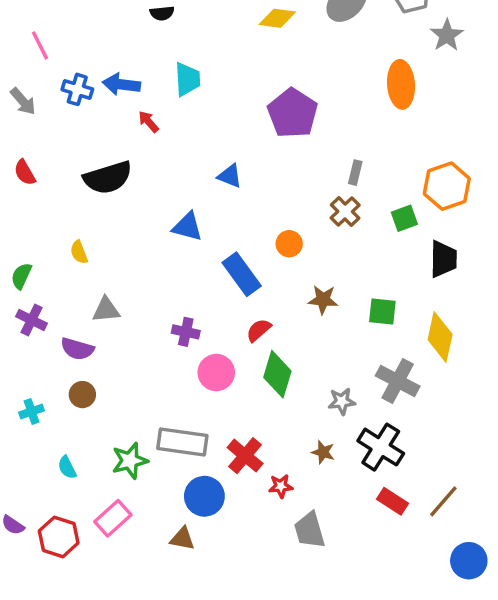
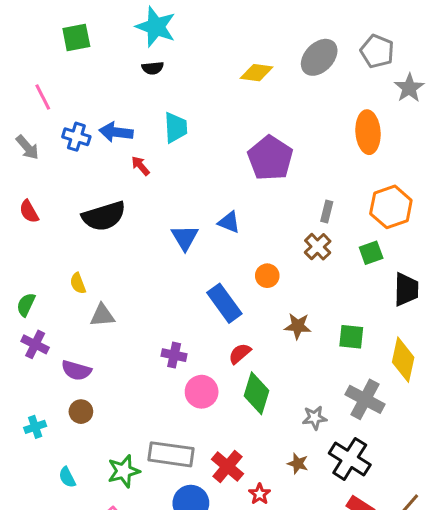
blue triangle: (230, 176) -> (229, 222), moved
orange hexagon: (447, 186) -> (391, 207), moved
blue triangle: (187, 227) -> (185, 238), moved, turned 44
gray triangle: (106, 310) -> (102, 315), moved
red star: (281, 486) -> (260, 494), turned -30

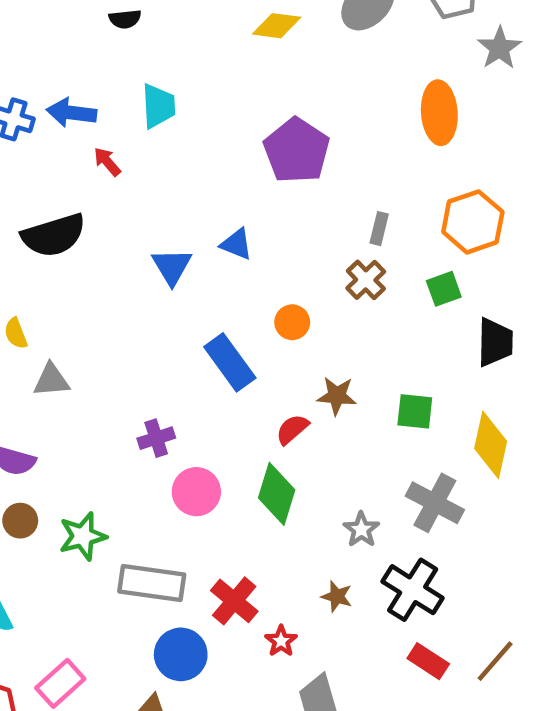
red semicircle: (240, 354) -> (292, 429), moved
purple cross: (174, 355) -> (156, 438), turned -30
gray star: (315, 418) -> (361, 530), turned -30
green star: (124, 471) -> (83, 536), moved

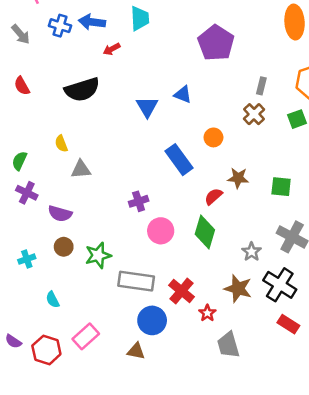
red arrow: (107, 162) -> (112, 49), turned -77
brown star: (337, 596) -> (238, 289), size x1.6

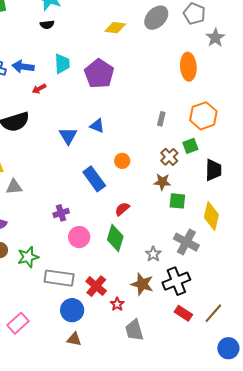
purple pentagon: (216, 43) -> (99, 74), moved
brown cross: (254, 114) -> (169, 157), moved
brown star: (238, 178) -> (162, 182), moved
black cross: (280, 285) -> (176, 281), turned 36
brown triangle: (136, 351) -> (74, 339), moved

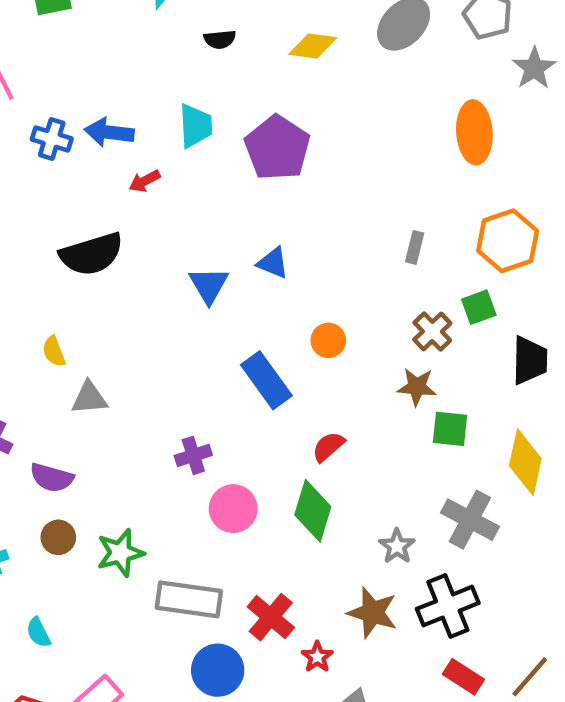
black semicircle: (47, 25) -> (220, 39), moved

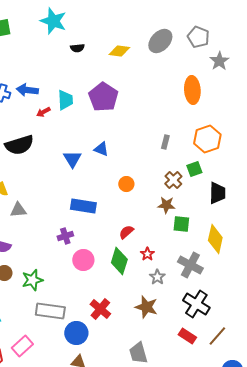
cyan trapezoid: (196, 126) -> (65, 100), moved
blue rectangle: (266, 380) -> (83, 206), moved, turned -45
gray rectangle: (189, 599) -> (50, 311), moved
black cross: (448, 606) -> (196, 304), moved, turned -36
red star: (317, 657) -> (147, 254), moved

